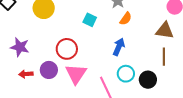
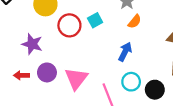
cyan square: (90, 20) -> (95, 20), turned 32
purple star: (20, 47) -> (32, 44), moved
red circle: (67, 49) -> (69, 25), moved

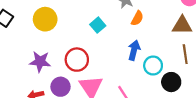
red circle: (69, 25) -> (77, 60), moved
cyan circle: (131, 82) -> (153, 66), moved

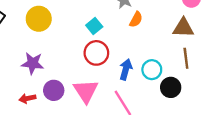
blue arrow: (134, 50) -> (126, 69), moved
red circle: (77, 60) -> (96, 53), moved

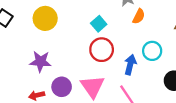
cyan circle: (152, 70) -> (152, 51), moved

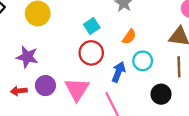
orange semicircle: (139, 16) -> (129, 37), moved

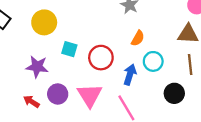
cyan square: (92, 26) -> (69, 49), moved, turned -35
red arrow: (19, 91) -> (31, 102), turned 42

